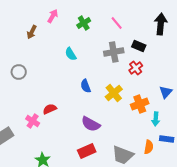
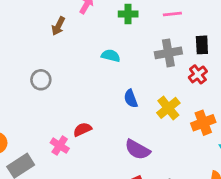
green cross: (84, 23) -> (128, 14), turned 32
pink line: (117, 23) -> (172, 14), turned -56
black rectangle: (139, 46) -> (202, 45), turned 64
cyan semicircle: (71, 54) -> (111, 56), turned 136

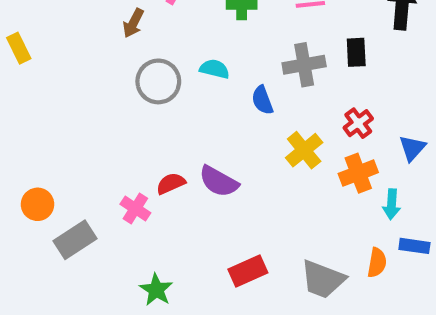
red cross: (198, 74) -> (358, 123), moved
gray circle: (41, 80) -> (158, 81), moved, size x1.4
blue semicircle: (131, 99) -> (262, 100), moved
purple semicircle: (138, 150) -> (219, 181), moved

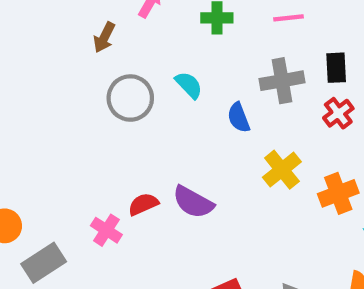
cyan semicircle: (215, 69) -> (189, 85), turned 32
red cross: (358, 123) -> (338, 113), moved

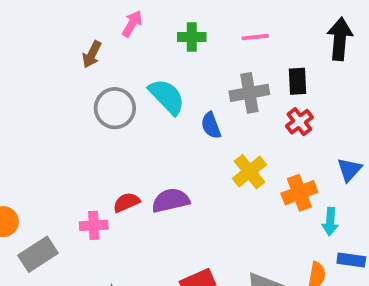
cyan semicircle: (189, 85) -> (167, 97), size x1.5
purple semicircle: (193, 202) -> (171, 200), turned 138
pink cross: (106, 230) -> (94, 225), turned -36

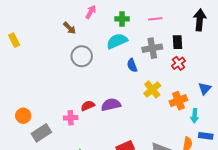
brown arrow: (92, 54) -> (70, 28), turned -72
cyan semicircle: (167, 97) -> (117, 41), moved, turned -70

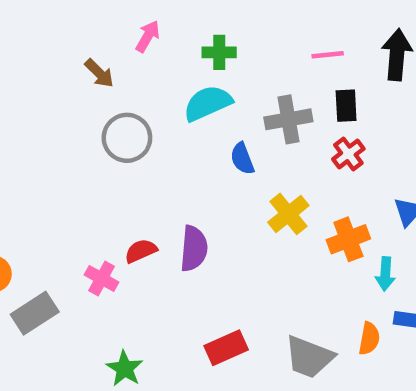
pink line: (155, 19) -> (328, 55), moved
purple semicircle: (111, 105) -> (194, 249), turned 108
pink cross: (71, 118) -> (102, 279), turned 32

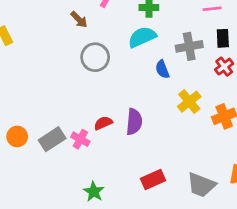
gray rectangle: (35, 313) -> (52, 139), moved

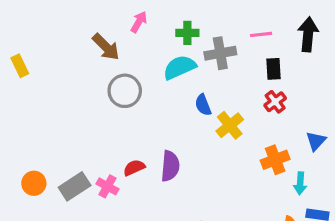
brown arrow: (79, 20) -> (106, 47), size x1.4
gray cross: (189, 46) -> (220, 53), moved
yellow cross: (189, 102) -> (230, 125), moved

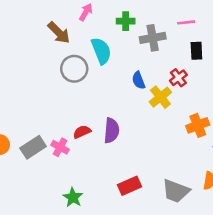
cyan semicircle: (180, 67) -> (101, 51), moved, turned 92
red cross: (275, 102) -> (178, 78), moved

